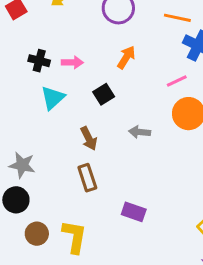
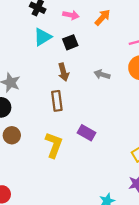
pink arrow: (72, 62) -> (71, 15), moved
black square: (104, 94) -> (70, 42), moved
yellow L-shape: (75, 237) -> (54, 145), moved

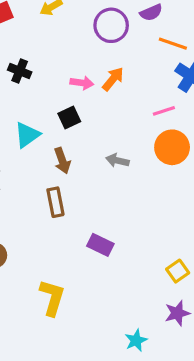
pink arrow: (71, 15) -> (82, 83), moved
cyan triangle: (42, 37) -> (27, 135), moved
yellow L-shape: (54, 145) -> (52, 298), moved

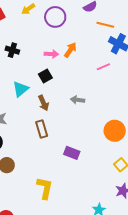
purple circle: (111, 25) -> (55, 17), moved
orange circle: (172, 147) -> (115, 131), moved

